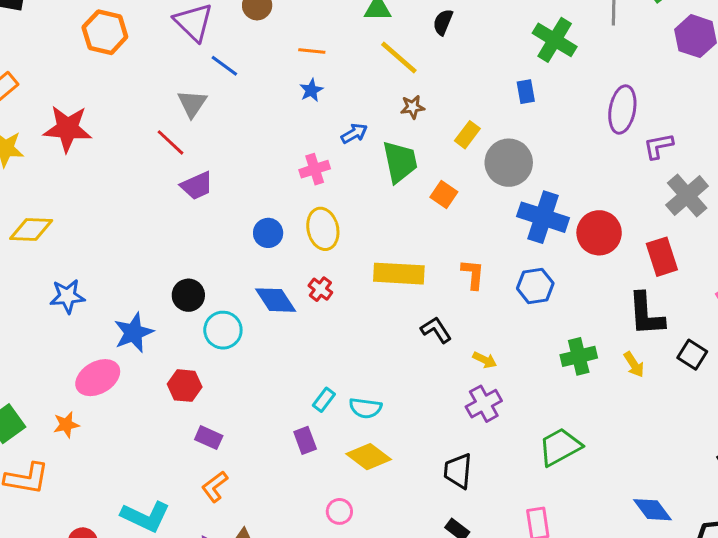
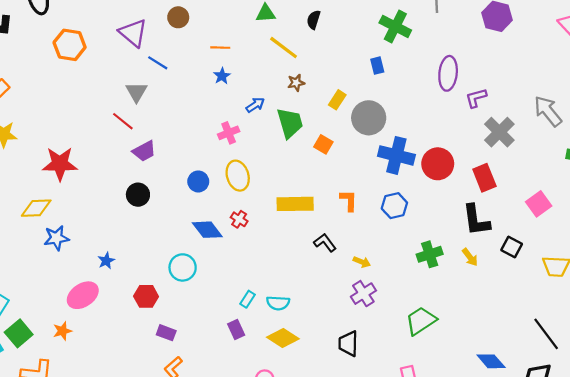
red star: (67, 129) -> (60, 164), moved
yellow diamond: (31, 230) -> (36, 208), moved
black circle: (188, 295) -> (138, 195), moved
cyan circle: (223, 330) -> (183, 267), moved
blue star: (134, 333) -> (106, 261), size x0.6

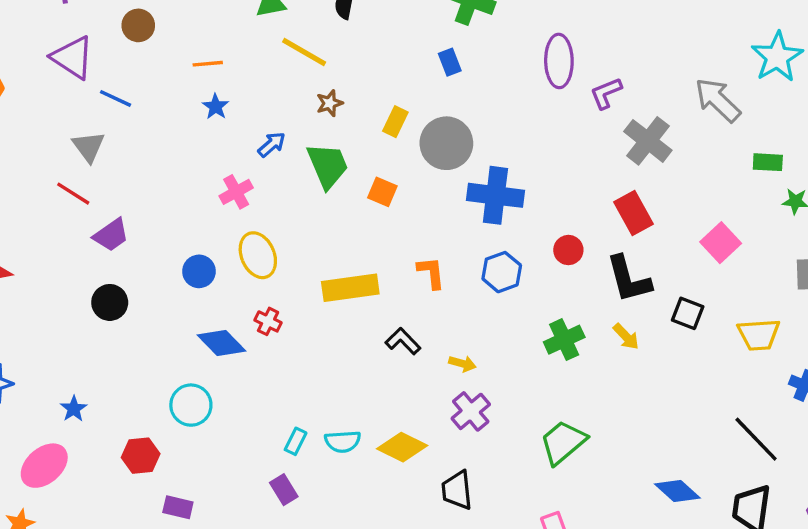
red circle: (438, 164) -> (568, 250), moved, size x0.6
yellow diamond: (283, 338) -> (402, 447), moved

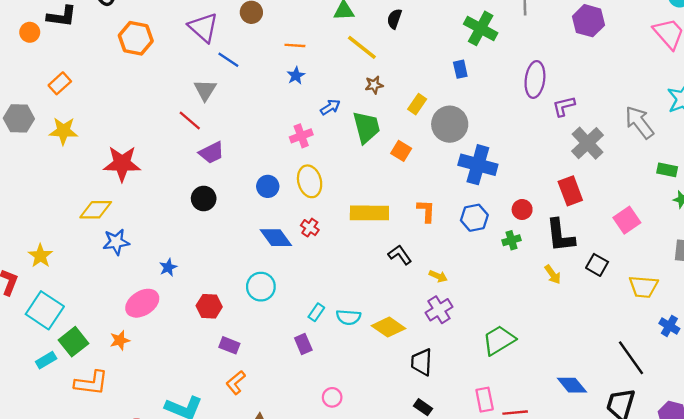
green cross: (564, 340) -> (511, 240), moved, size x0.7
cyan circle: (191, 405) -> (261, 287), moved

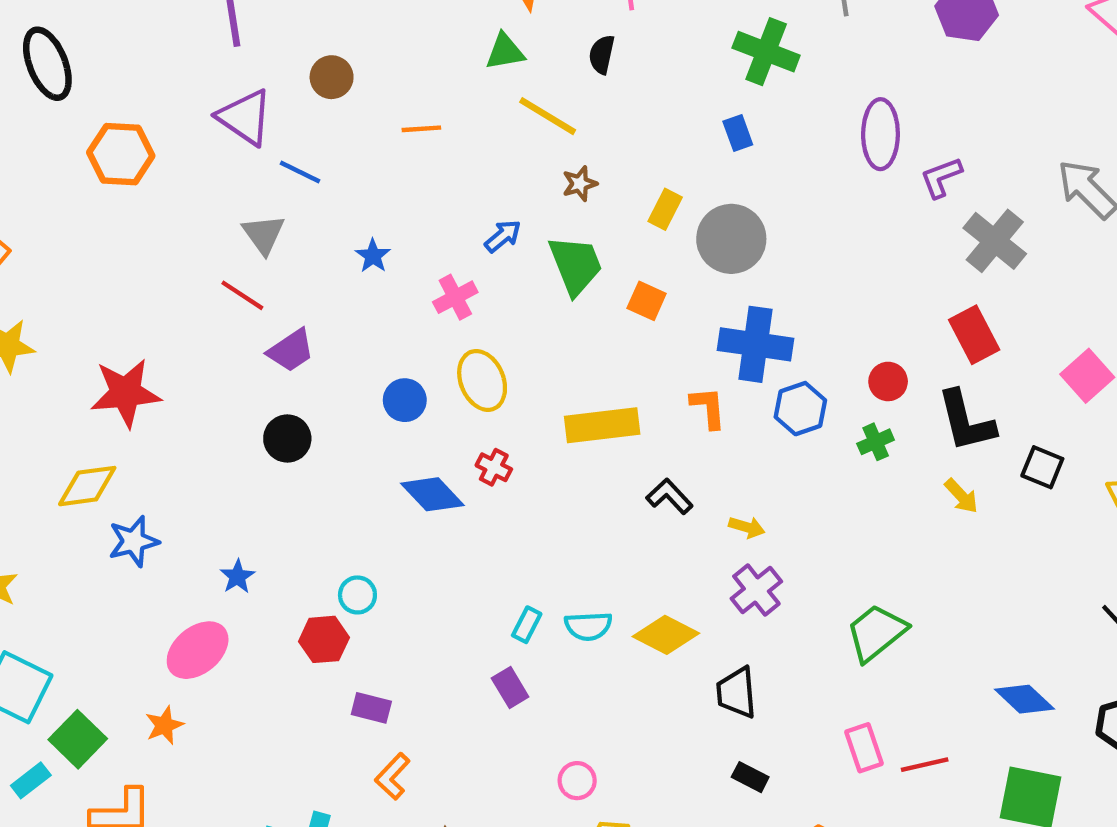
blue star: (296, 76) -> (373, 256), moved
blue cross: (478, 165) -> (756, 344), moved
cyan circle: (261, 287) -> (357, 595), moved, size x0.7

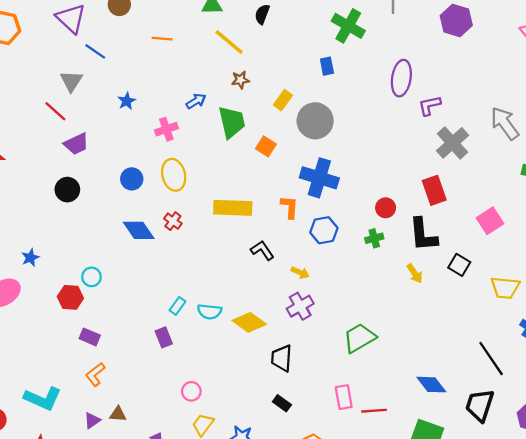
blue hexagon: (800, 409) -> (324, 230), moved

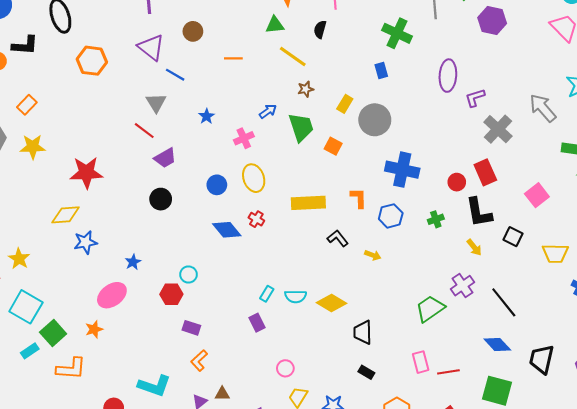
blue cross: (319, 178) -> (402, 170), moved
red circle: (386, 208) -> (457, 182), moved
purple cross: (300, 306) -> (463, 286), moved
black line: (491, 359) -> (504, 302), moved

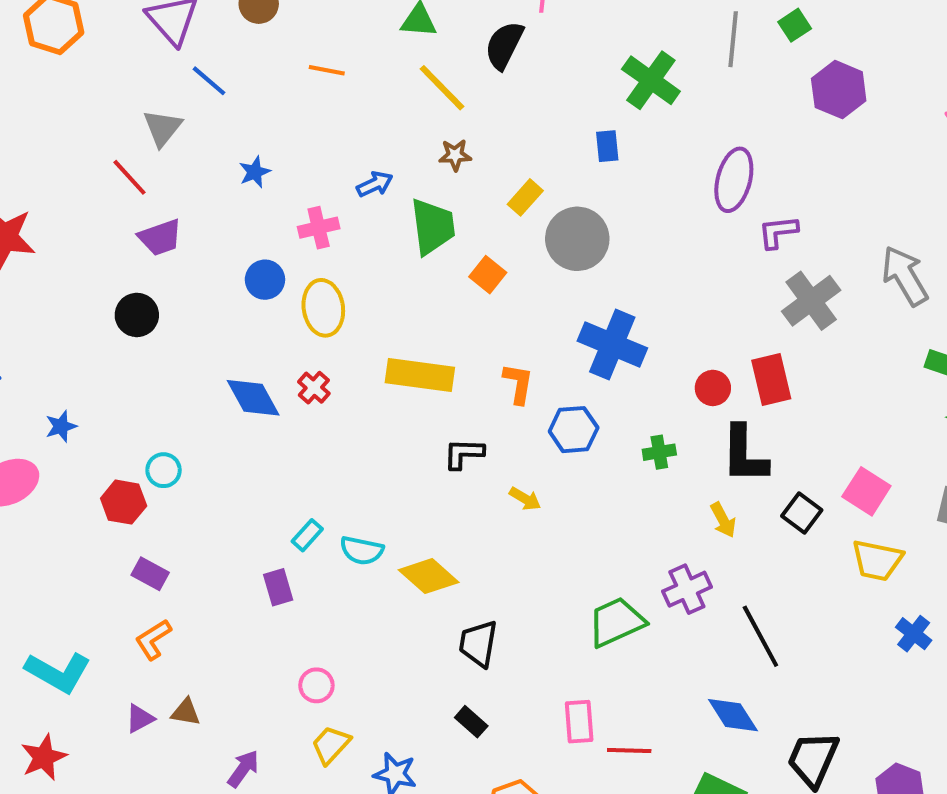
black semicircle: (320, 29) -> (504, 45), size x1.4
blue circle: (217, 185) -> (265, 280), moved
pink square: (537, 195) -> (866, 491), moved, turned -30
black L-shape: (338, 238) -> (464, 454), turned -60

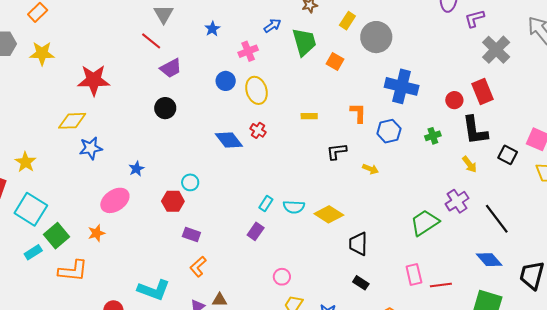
yellow rectangle: (420, 375) -> (309, 116), size x0.5
purple rectangle: (278, 587) -> (256, 231), turned 60

